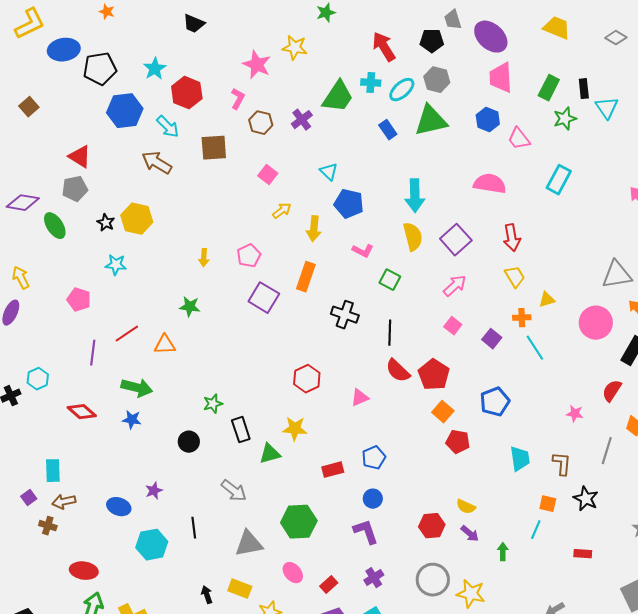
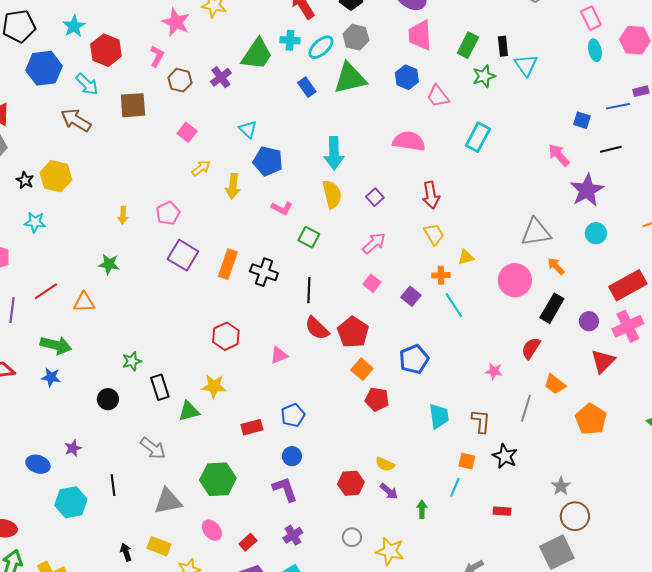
purple square: (456, 240) -> (375, 197), size x0.6
orange rectangle: (306, 277) -> (228, 264), moved
gray circle: (433, 580) -> (352, 537), size x0.6

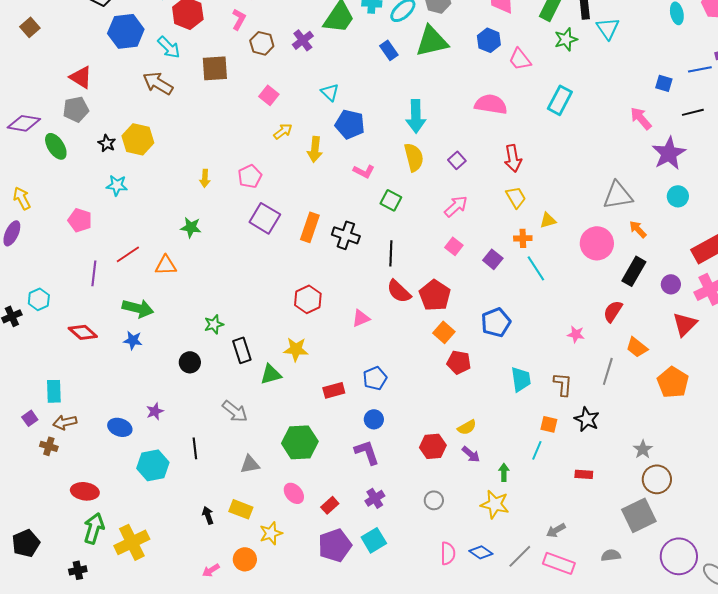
yellow semicircle: (385, 464) -> (467, 427), turned -54
gray triangle: (168, 501) -> (250, 464), size x0.7
yellow star: (390, 551) -> (495, 504), moved

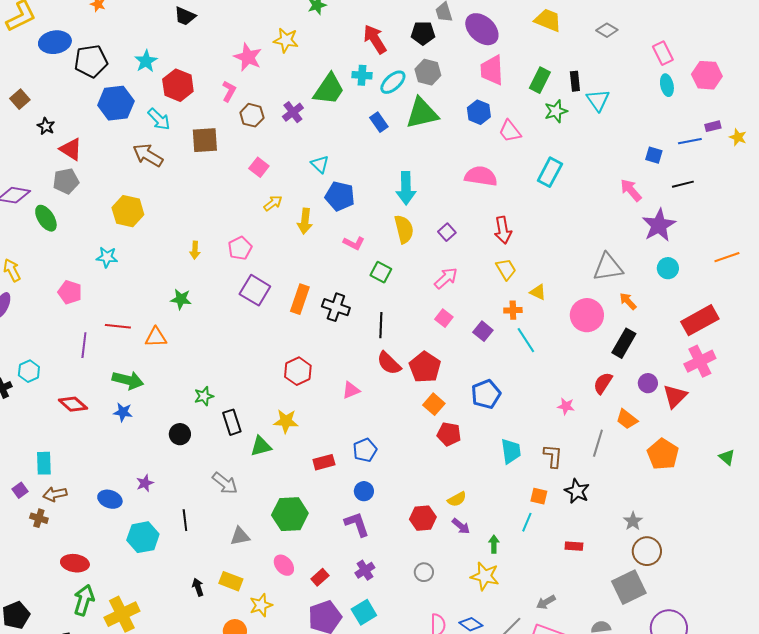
black star: (107, 143) -> (46, 126), moved
yellow triangle: (548, 220) -> (538, 292), turned 42
red line: (128, 254) -> (118, 326), turned 40
purple circle: (671, 284) -> (648, 383), moved

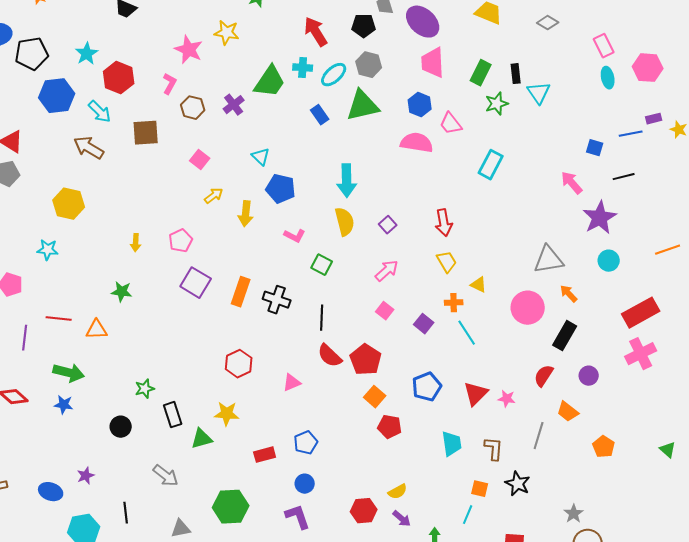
pink semicircle: (481, 176) -> (417, 143), moved
red triangle: (675, 396) -> (476, 394), moved
orange pentagon: (663, 454) -> (604, 447), size x0.7

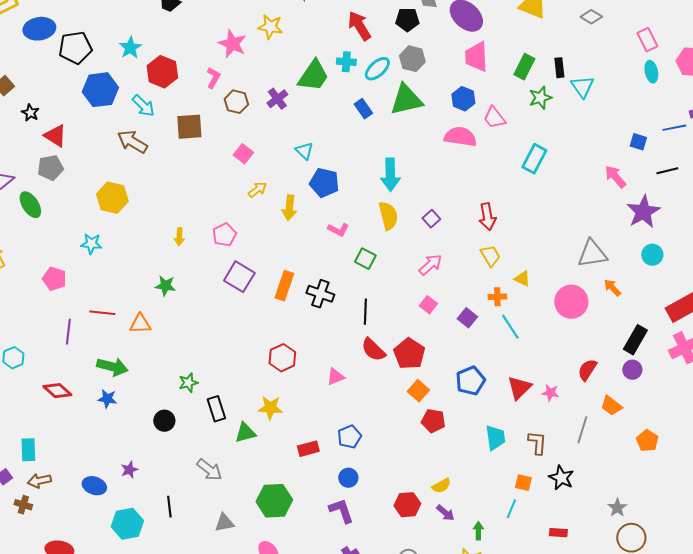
black rectangle: (565, 336) -> (635, 340), moved

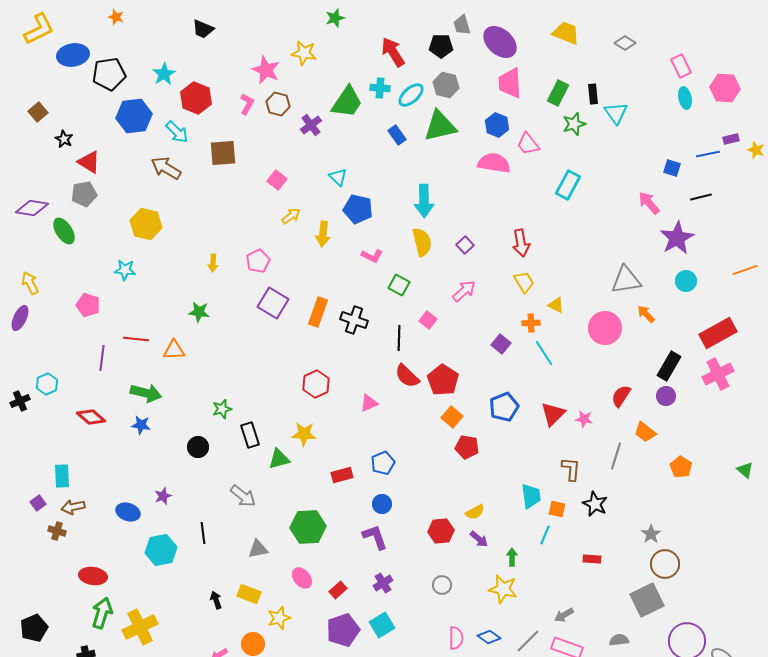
brown hexagon: (236, 102) -> (278, 104), moved
pink square: (428, 305) -> (428, 320), moved
cyan trapezoid: (495, 438) -> (531, 496), moved

